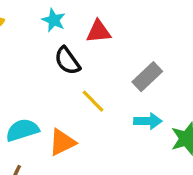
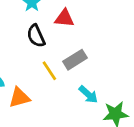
gray rectangle: (147, 77) -> (75, 60), moved
cyan arrow: (148, 121) -> (88, 95), turned 30

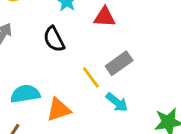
black semicircle: (36, 36) -> (54, 39), moved
cyan arrow: (88, 95) -> (117, 102), moved

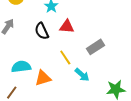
red triangle: (105, 17) -> (67, 26), moved
gray rectangle: (119, 63) -> (96, 47), moved

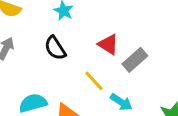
red triangle: (67, 26) -> (108, 44), moved, turned 35

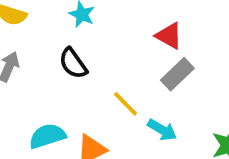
red triangle: (108, 44) -> (169, 36), moved

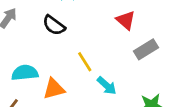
black semicircle: (73, 63) -> (54, 25), turned -30
gray rectangle: (177, 74) -> (146, 49), moved

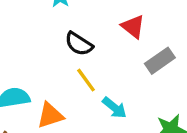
black semicircle: (54, 25) -> (79, 44), moved

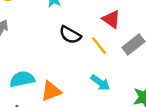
yellow line: (86, 80) -> (99, 46), moved

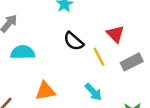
cyan semicircle: (22, 79) -> (23, 52), moved

